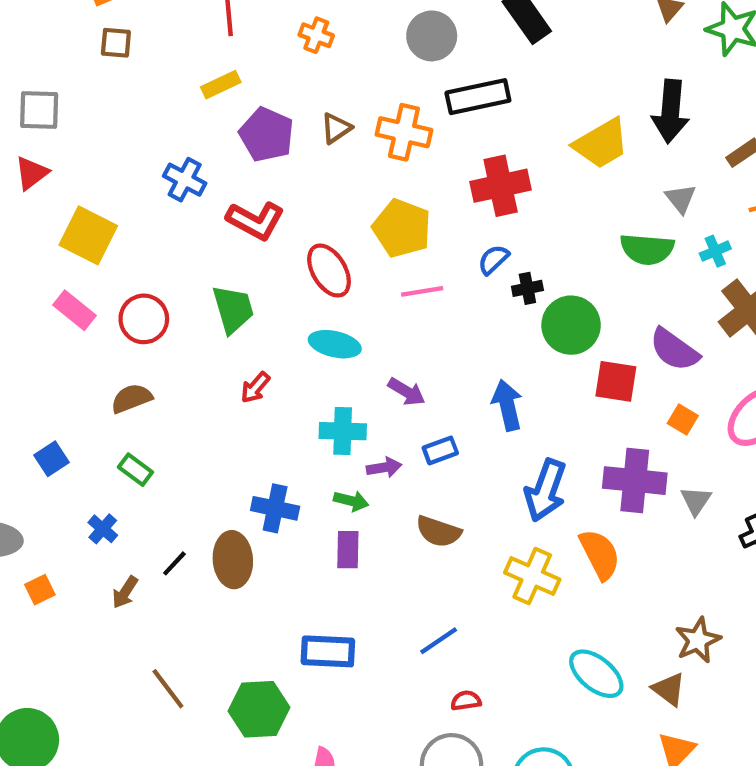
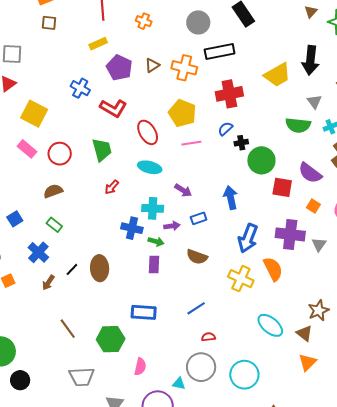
blue cross: (275, 508) -> (132, 228), moved
blue cross: (103, 529) -> (38, 252), size x1.5

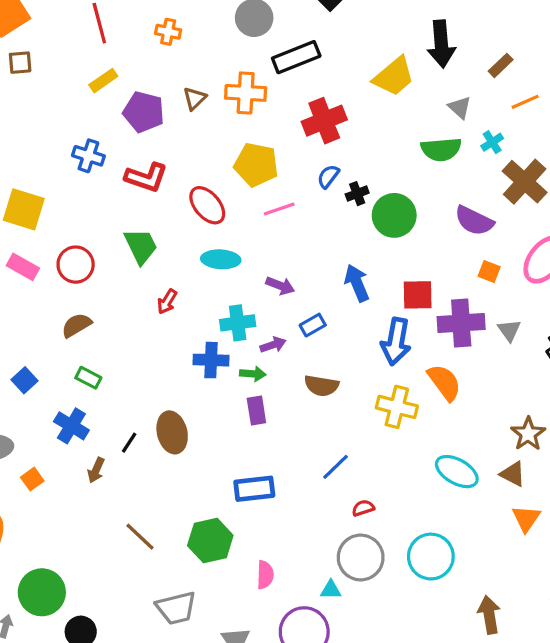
red square: (282, 187) -> (418, 295), moved

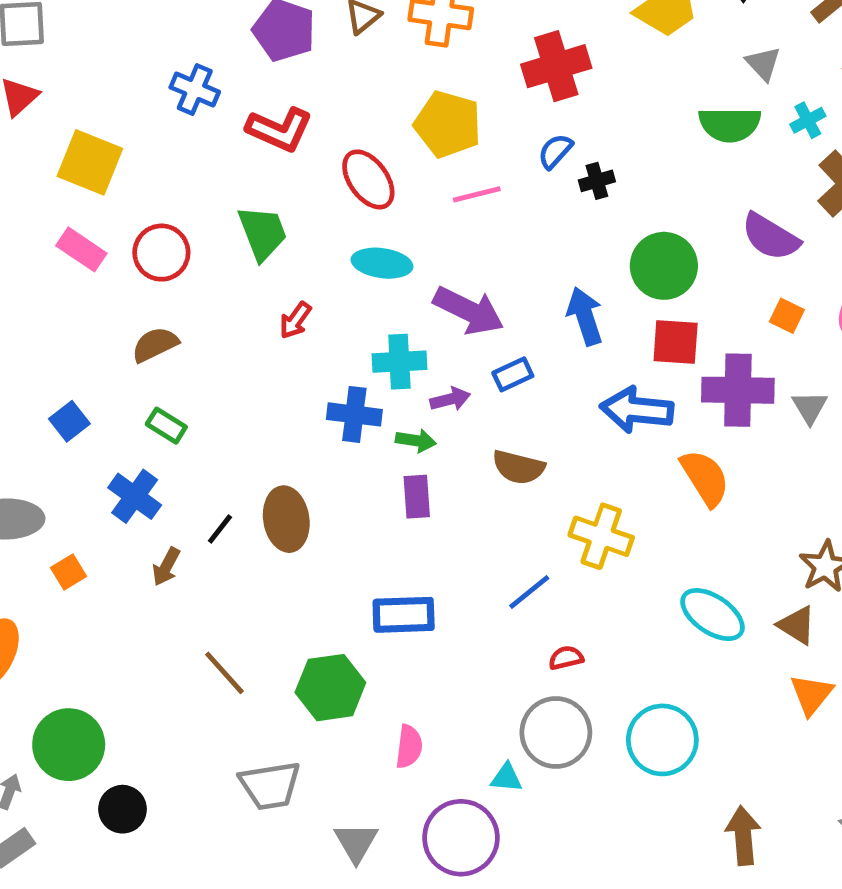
green circle: (394, 215) -> (664, 266), moved
purple arrow: (280, 286) -> (469, 311), size x1.6
blue arrow: (396, 341) -> (637, 410), turned 81
yellow cross: (397, 407) -> (601, 536), moved

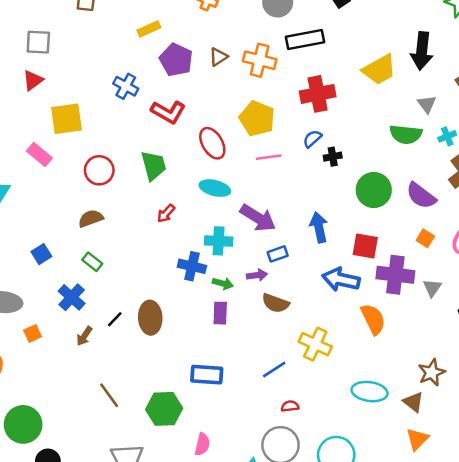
yellow square: (90, 162) -> (67, 119), turned -36
pink rectangle: (81, 249) -> (39, 155), moved
green circle: (664, 266) -> (374, 190), moved
purple arrow: (450, 399) -> (257, 275), moved
cyan ellipse: (712, 615) -> (370, 392), turned -32

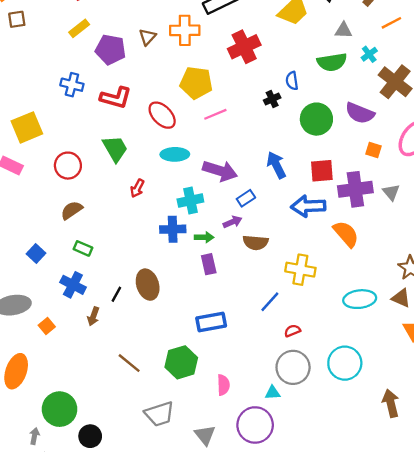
gray triangle: (427, 104) -> (344, 30), turned -36
blue semicircle: (312, 139) -> (292, 81), moved, turned -42

